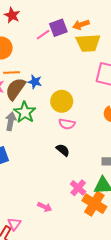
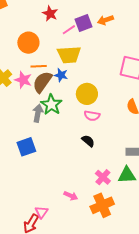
red star: (12, 15) -> (50, 14), moved
yellow trapezoid: (88, 43) -> (69, 55), moved
orange cross: (94, 204) -> (102, 205), moved, turned 35

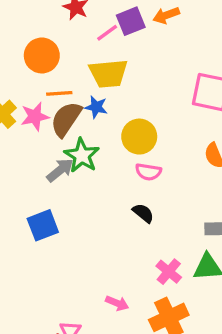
pink star: (23, 80) -> (35, 116), turned -30
gray arrow: (38, 113) -> (60, 170), turned 42

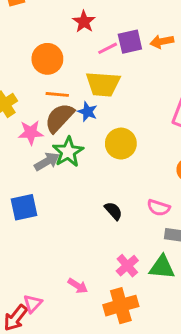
pink star: (35, 116) -> (31, 133), moved
pink semicircle: (148, 172) -> (159, 208), moved

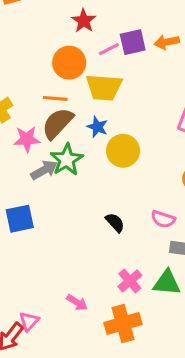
orange circle: (47, 59) -> (69, 63), moved
blue star: (88, 112) -> (97, 127), moved

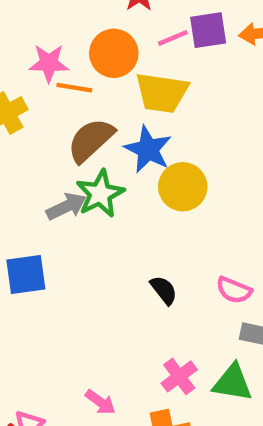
orange line: (55, 98) -> (74, 88), moved
blue star: (97, 127) -> (148, 149), size x1.5
pink star: (27, 139) -> (49, 63), moved

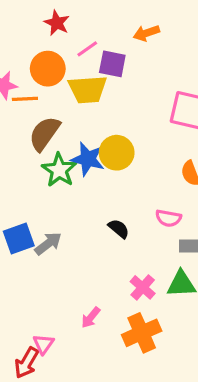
purple square: (208, 30) -> (112, 64), moved, turned 32
blue star: (148, 149) -> (88, 159), moved
gray arrow: (66, 206) -> (48, 243), moved
pink arrow: (100, 402) -> (91, 317), turned 105

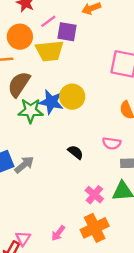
green star: (59, 170) -> (31, 111), turned -30
pink arrow: (91, 317) -> (58, 233), moved

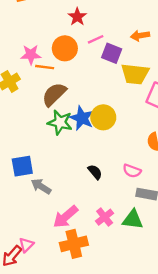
yellow trapezoid: (50, 51) -> (135, 74), moved
gray arrow: (24, 165) -> (41, 186), moved, turned -120
orange cross: (95, 228) -> (74, 244), moved
pink arrow: (58, 233) -> (65, 217), moved, size x1.6

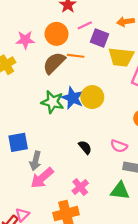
orange line: (45, 67) -> (76, 56), moved
brown semicircle: (54, 94) -> (54, 63), moved
gray arrow: (41, 186) -> (35, 161), turned -108
pink arrow: (65, 217) -> (42, 178), moved
pink cross: (105, 217) -> (80, 187), moved

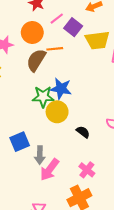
purple square: (100, 38) -> (73, 27), turned 30
yellow circle: (92, 97) -> (57, 112), moved

